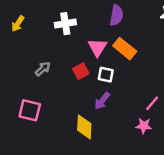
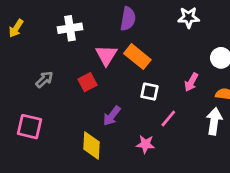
white square: (106, 75) -> (149, 92), moved
pink star: (144, 126) -> (145, 144), moved

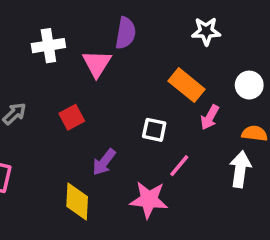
pink triangle: (106, 55) -> (97, 64), moved
orange rectangle: (137, 57) -> (186, 85), moved
pink star: (145, 144) -> (149, 200), size x1.5

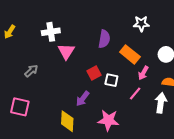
purple semicircle: (126, 33) -> (104, 39), moved
pink triangle: (97, 64) -> (66, 51), moved
red square: (72, 117) -> (94, 73), moved
pink line: (179, 166) -> (135, 93), moved

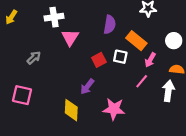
white square: (111, 80) -> (120, 57), moved

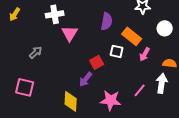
white circle: (174, 41) -> (165, 28), moved
red square: (99, 60) -> (97, 62), moved
pink line: (142, 81) -> (140, 90), moved

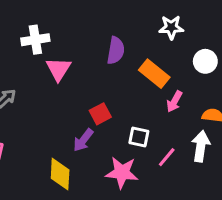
white square: (117, 51) -> (139, 137), moved

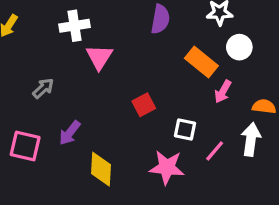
purple semicircle: (116, 50) -> (160, 19), moved
white circle: (205, 61) -> (239, 47), moved
purple arrow: (83, 140) -> (70, 133), moved

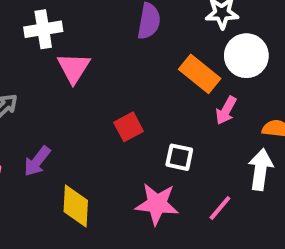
white circle: (239, 47) -> (246, 56), size x1.4
pink line: (215, 151) -> (220, 208), moved

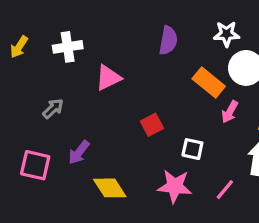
white cross: (43, 29) -> (68, 47), moved
pink triangle: (74, 68) -> (108, 78), turned 32
yellow diamond: (76, 206) -> (110, 188), turned -36

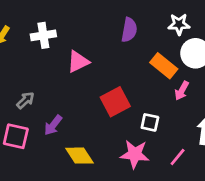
gray arrow: (53, 109) -> (25, 100), moved
red square: (152, 125) -> (115, 102), size x1.5

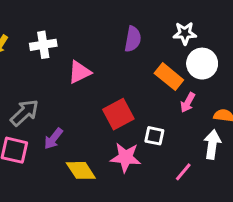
gray arrow: (25, 100) -> (24, 113), size x1.5
pink star: (135, 154) -> (126, 157), moved

